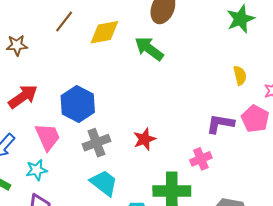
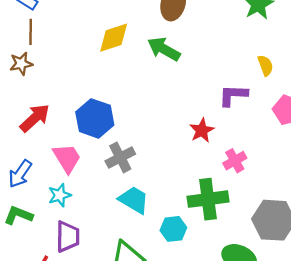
brown line: (64, 21) -> (31, 32), moved, turned -30
purple L-shape: (220, 124) -> (233, 95), moved
red star: (144, 139) -> (202, 130), moved

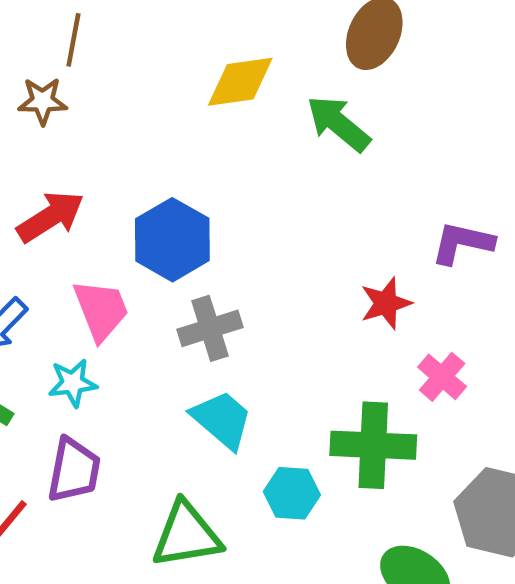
pink cross: (235, 161) -> (442, 377), turned -30

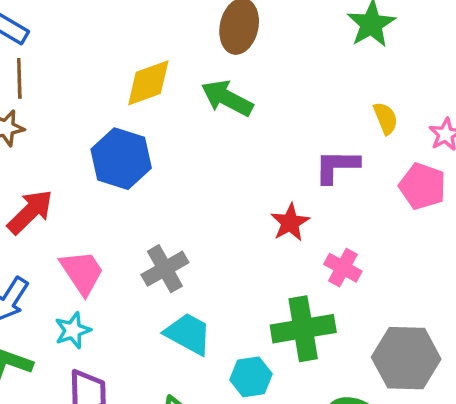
blue hexagon: (172, 240) -> (121, 159), moved

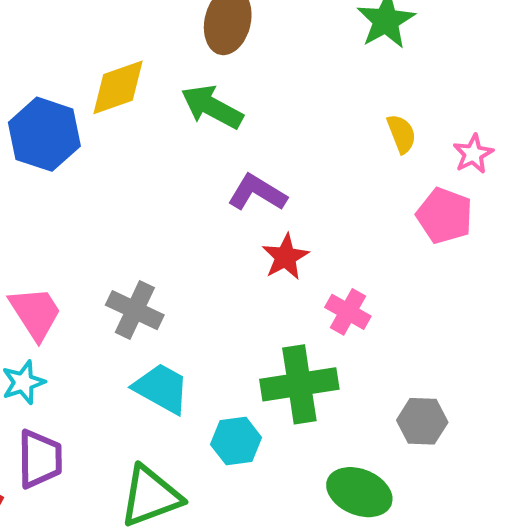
blue hexagon: (121, 159) -> (44, 134), moved
purple L-shape: (337, 166) -> (257, 193), moved, turned 30
gray cross: (165, 269) -> (135, 310), turned -36
gray hexagon: (406, 358) -> (422, 421), size x0.6

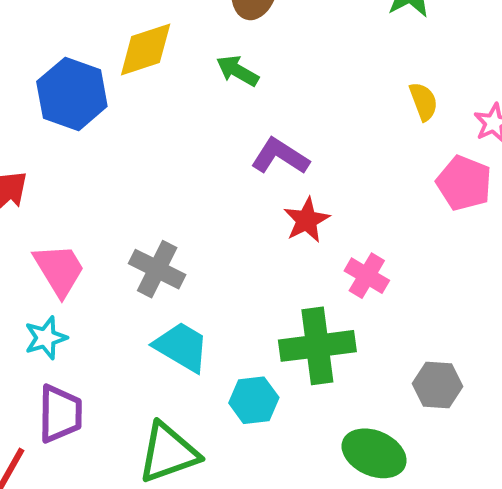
green arrow: (212, 107) -> (238, 71), size x0.7

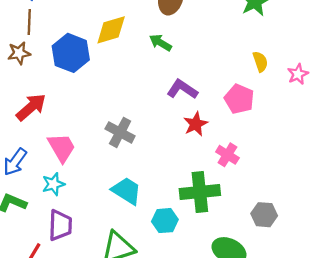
pink pentagon: (464, 183) -> (239, 99), moved
gray cross: (157, 269) -> (120, 132), moved

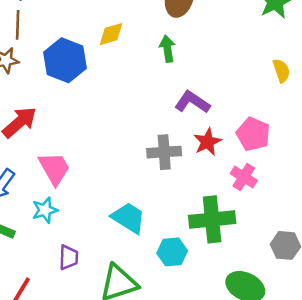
yellow diamond: (111, 30) -> (111, 34), size x0.7
green arrow: (160, 43) -> (167, 49), turned 50
pink pentagon: (239, 99) -> (253, 134), moved
gray cross: (120, 132) -> (164, 152), moved, turned -32
purple trapezoid: (60, 225) -> (69, 257), moved, size x0.7

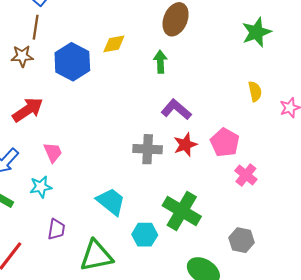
pink trapezoid: (54, 168) -> (53, 152), size x0.7
pink cross: (244, 177) -> (246, 175), moved
green cross: (212, 219) -> (182, 211), turned 30

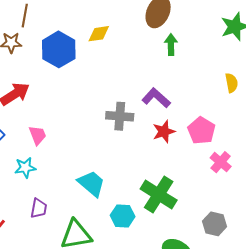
green arrow: (160, 62) -> (171, 45), moved
gray cross: (148, 149) -> (120, 116), moved

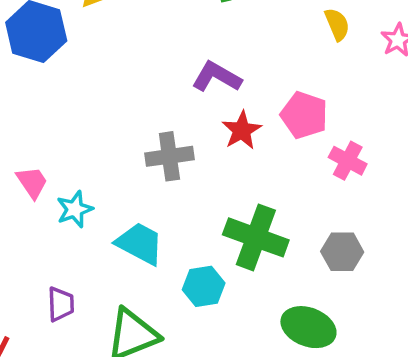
gray cross: (120, 116) -> (169, 156), moved
cyan star: (25, 168) -> (75, 209), moved
gray hexagon: (215, 224) -> (342, 252), moved

